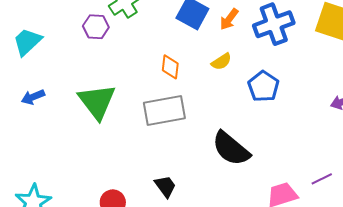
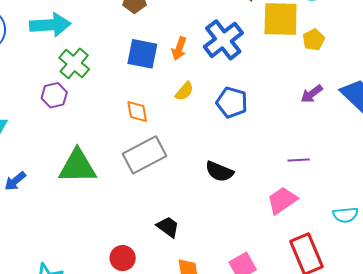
green triangle: (97, 101) -> (78, 166), turned -36
black semicircle: (231, 149) -> (219, 171), size x0.7
purple line: (322, 179) -> (299, 160), moved, turned 40

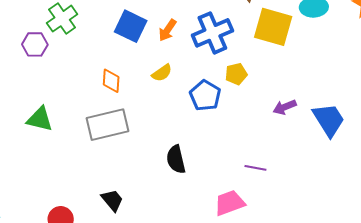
yellow pentagon: (314, 40) -> (236, 74), moved
green triangle: (78, 166) -> (40, 119), size x0.7
black semicircle: (219, 171) -> (176, 159), turned 40

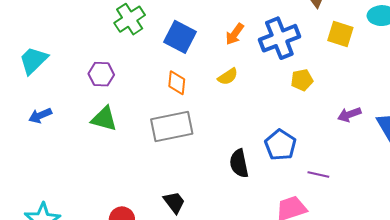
blue square: (131, 26) -> (180, 37), moved
yellow square: (273, 27) -> (340, 34), size x0.7
purple hexagon: (35, 44) -> (101, 74), moved
blue pentagon: (205, 96) -> (280, 145), moved

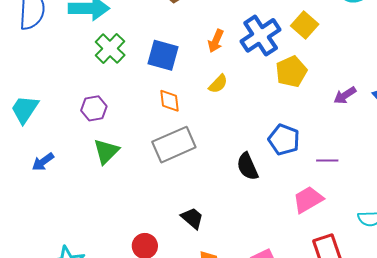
yellow square: (340, 34) -> (305, 25), moved, turned 36
yellow pentagon: (302, 80) -> (291, 72), size x1.4
green triangle: (104, 119) -> (106, 151), turned -48

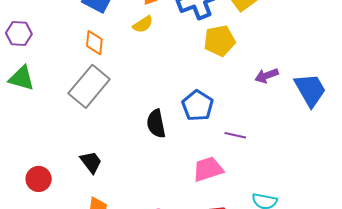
yellow semicircle: (218, 84) -> (143, 24), moved
gray rectangle: (174, 145) -> (89, 86), turned -39
green triangle: (106, 151) -> (22, 78), turned 48

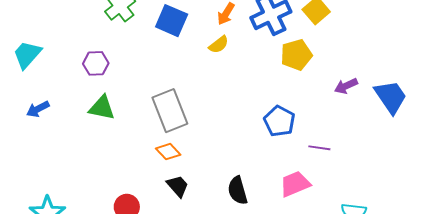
orange diamond: (94, 43) -> (168, 152), moved, turned -45
gray rectangle: (89, 86) -> (170, 111), turned -57
black semicircle: (156, 124) -> (238, 190), moved

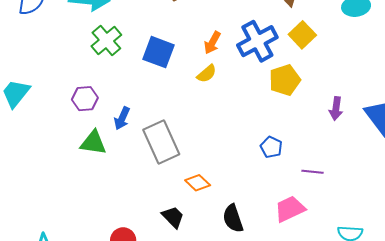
purple arrow: (346, 86) -> (336, 109), turned -55
blue arrow: (38, 109) -> (122, 118), moved, turned -35
blue pentagon: (279, 121) -> (271, 147), size x0.7
orange diamond: (168, 152) -> (198, 183), moved

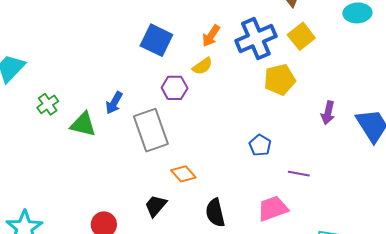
green cross: (106, 41) -> (48, 104), moved, size x0.7
purple hexagon: (85, 99) -> (175, 88), moved
black trapezoid: (173, 217) -> (156, 206), turned -100

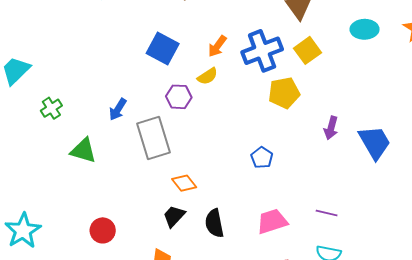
green triangle: (83, 124) -> (83, 150), moved
purple line: (299, 174) -> (327, 213), moved
black trapezoid: (156, 206) -> (174, 216), moved

